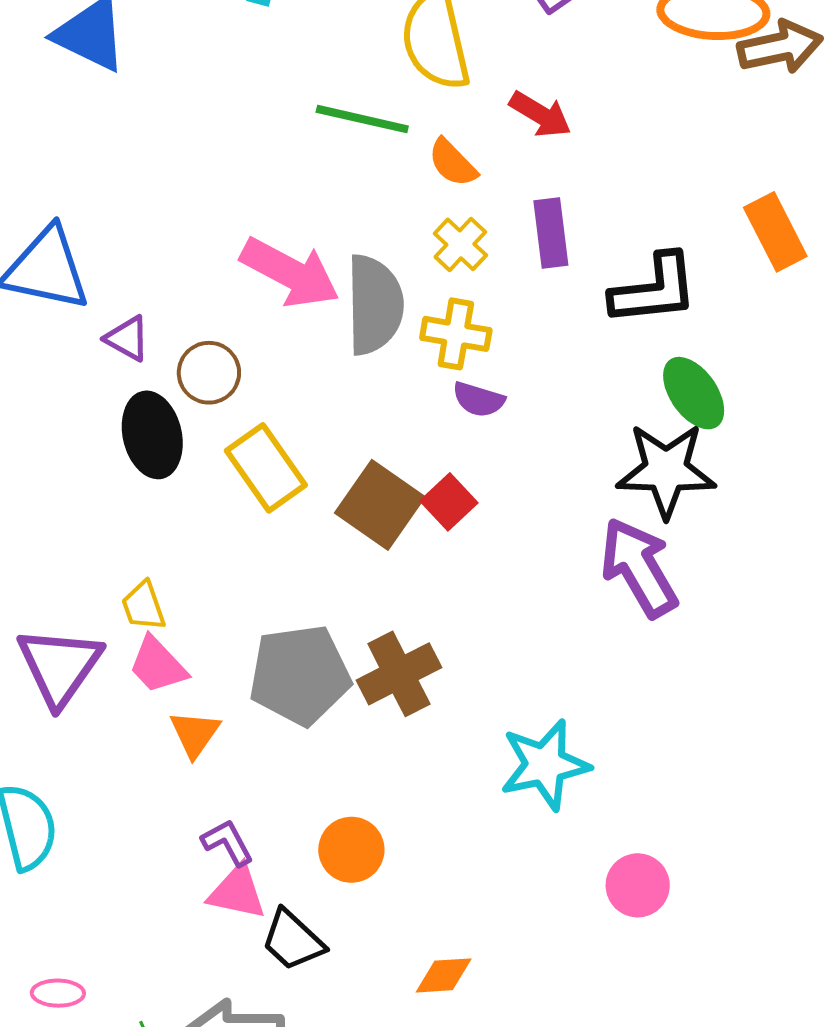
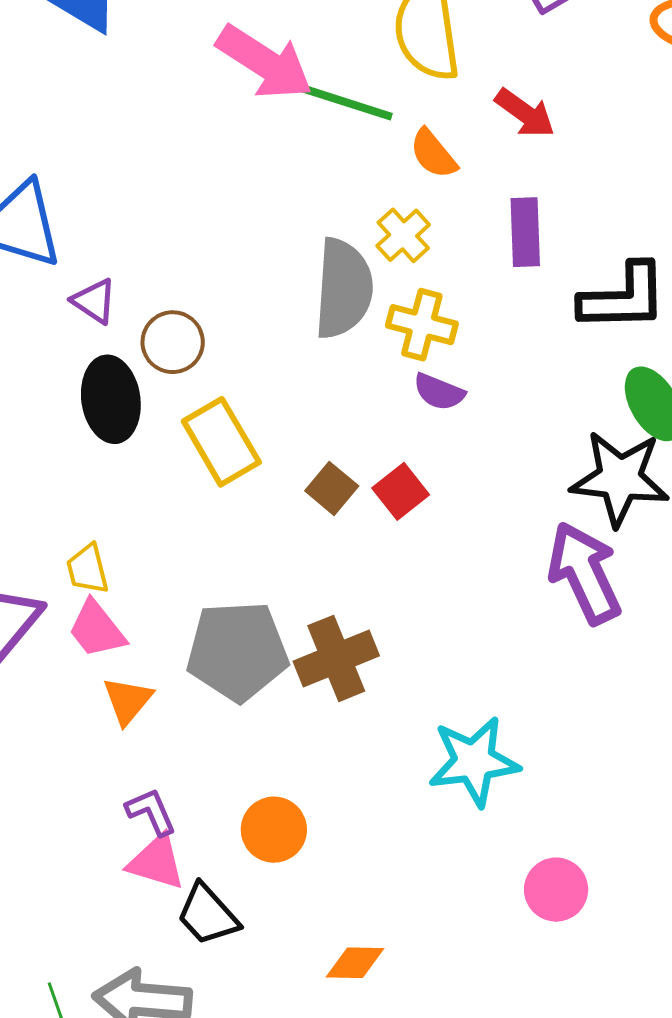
yellow cross: (460, 244) -> (403, 235), moved
pink arrow: (290, 273) -> (265, 62), moved
brown square: (380, 505) -> (332, 488), size x0.6

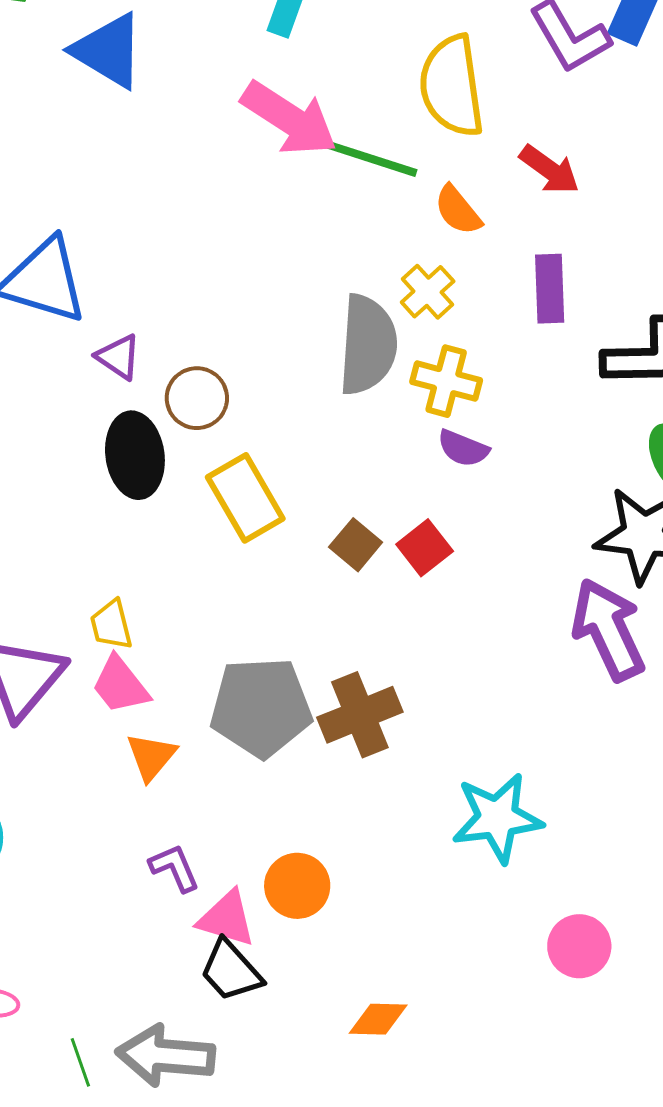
pink triangle: (156, 862) -> (227, 919), moved

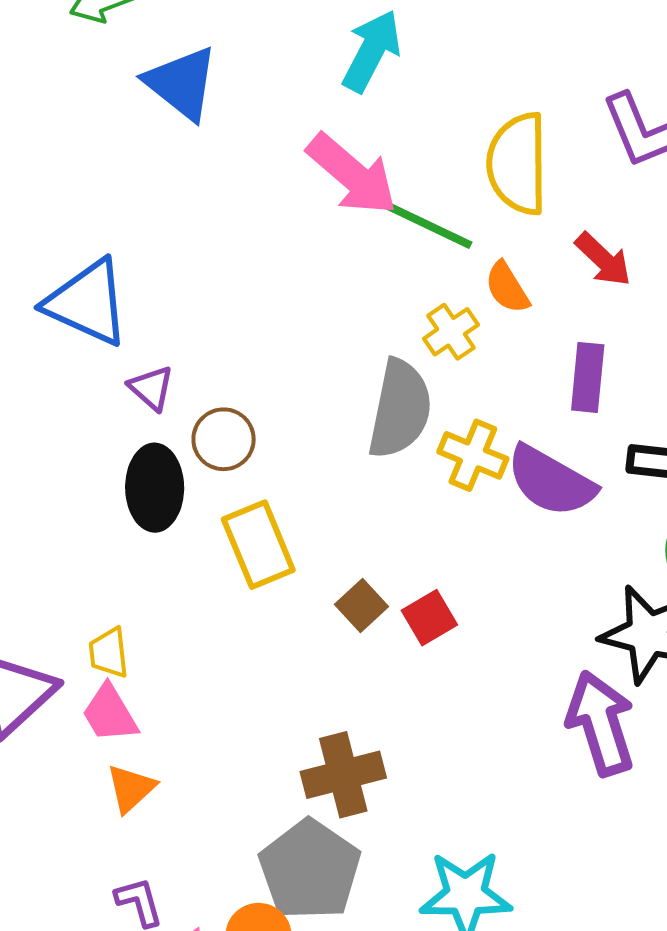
yellow cross: (428, 292) -> (451, 332), moved
purple semicircle: (463, 448) -> (551, 481), moved, size x1.8
gray pentagon: (261, 707) -> (310, 870), moved, turned 30

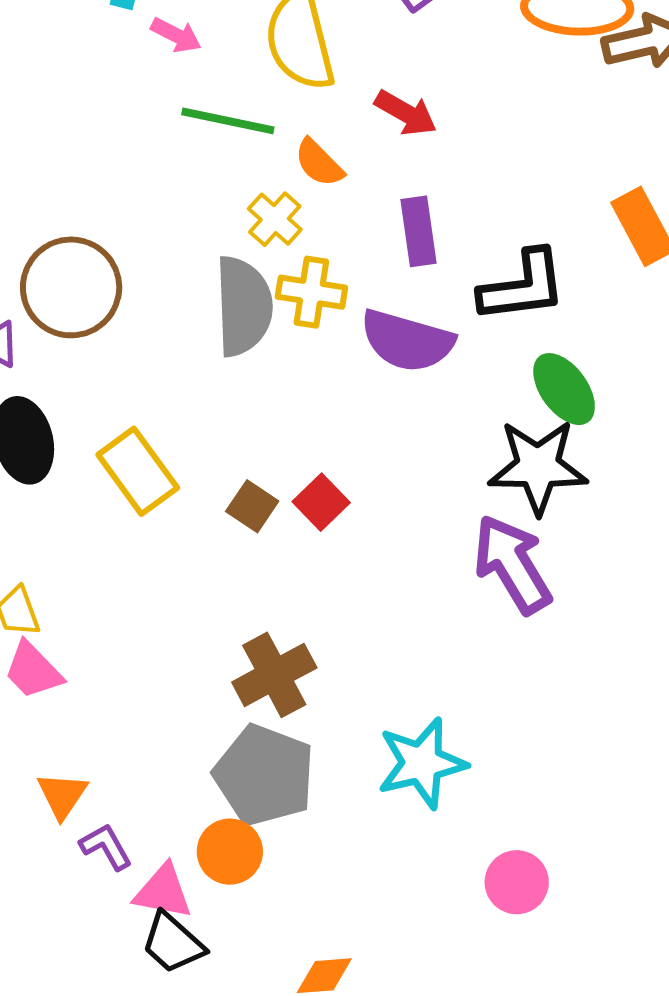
pink arrow: (352, 174) -> (176, 35), moved, size x0.5
brown circle: (224, 439) -> (71, 287), moved, size x1.6
yellow cross: (473, 455) -> (311, 292), moved
orange triangle: (131, 788) -> (62, 795), moved

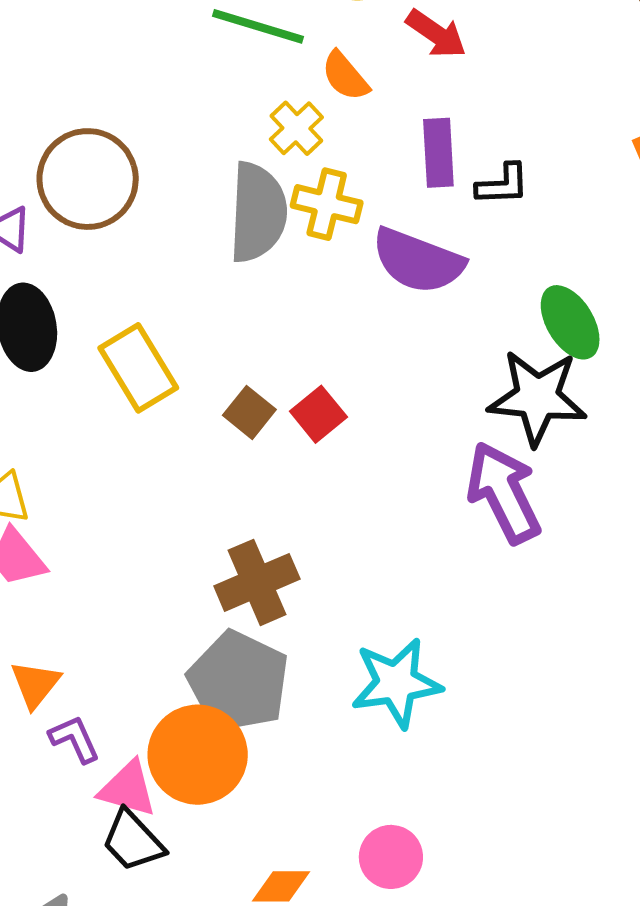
black L-shape: (523, 286) -> (503, 185), moved, size x0.6
orange circle: (230, 852) -> (198, 755), size x1.5
pink circle: (517, 882) -> (391, 857), moved

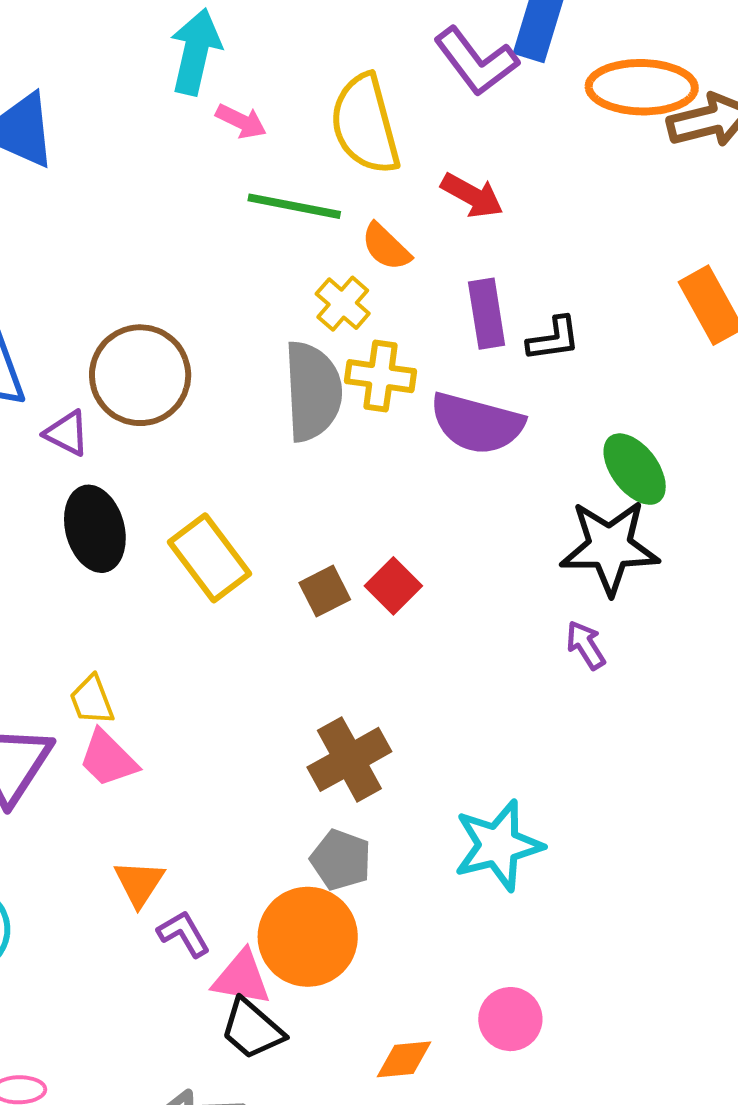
brown square: (249, 412) -> (325, 591), turned 30
purple arrow: (504, 493) -> (586, 645), size x0.5
gray pentagon: (238, 681) -> (341, 860), size x0.6

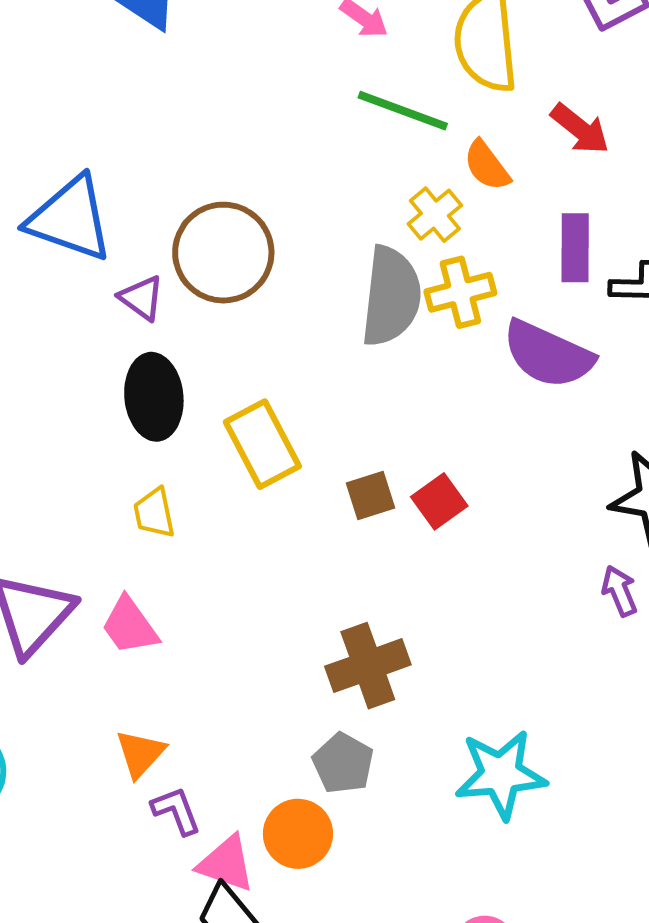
yellow cross: (380, 376) -> (460, 292), turned -32
yellow trapezoid: (92, 700) -> (154, 513), moved
orange circle: (308, 937) -> (298, 834), size x0.7

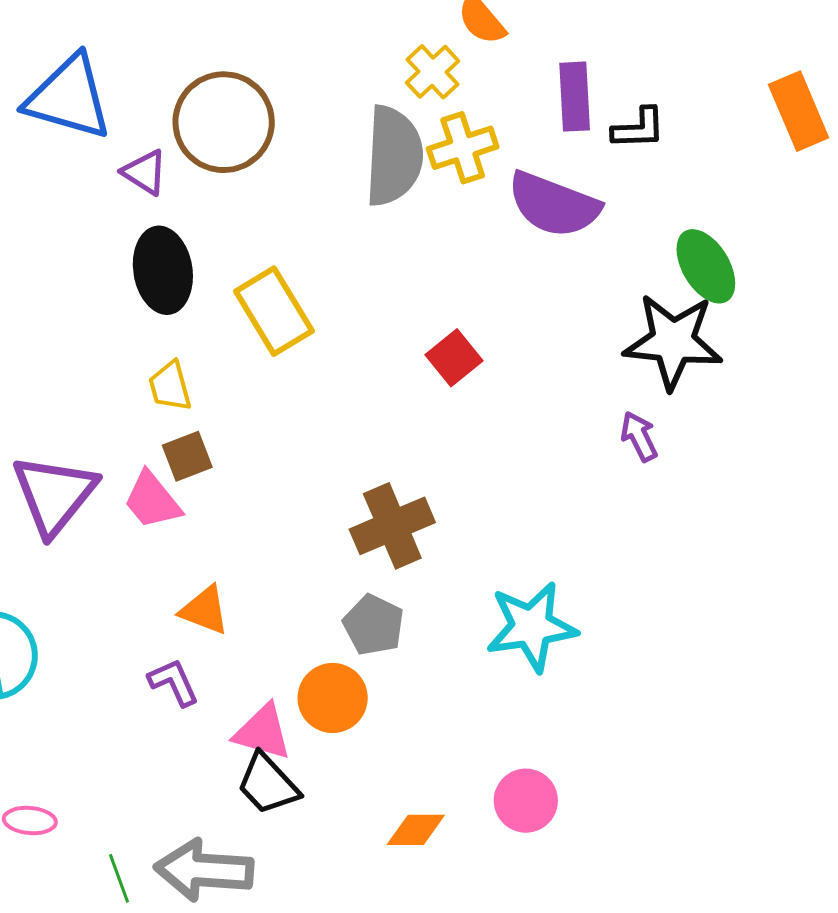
brown square: (371, 495) -> (187, 456), moved
orange triangle: (140, 754) -> (204, 610), moved, turned -48
purple L-shape: (176, 811) -> (174, 682), moved

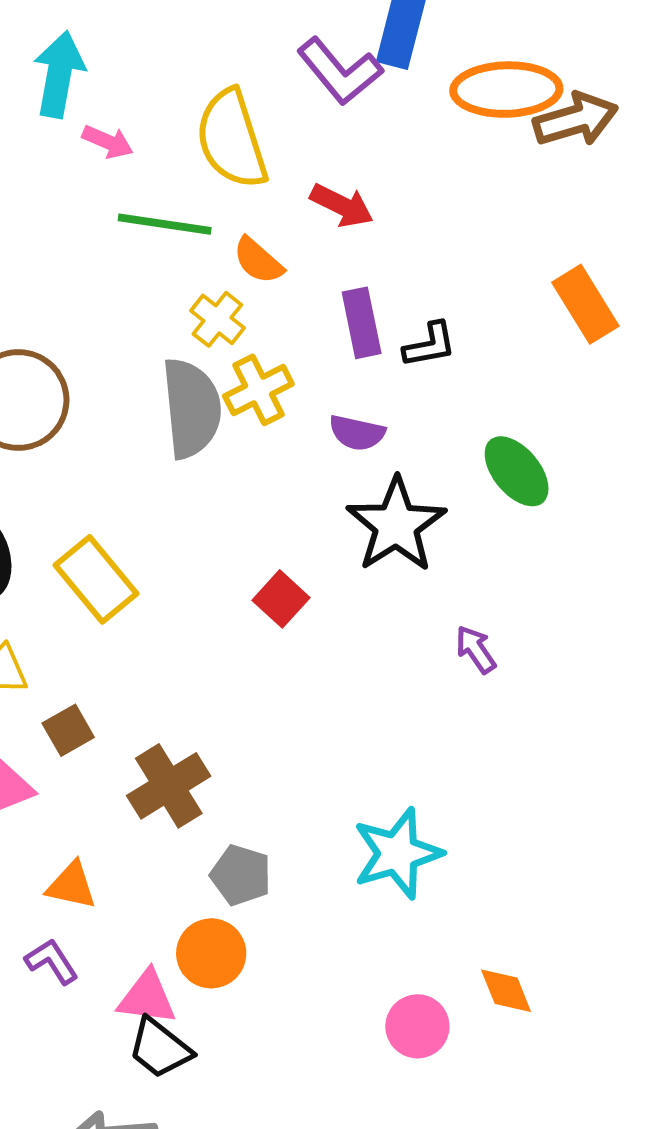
purple semicircle: (554, 205) -> (357, 433), size x0.6
black star: (673, 341) -> (396, 525), moved, turned -30
brown square: (187, 456) -> (68, 730), moved
brown cross: (392, 526) -> (169, 786), moved
orange diamond: (416, 830) -> (506, 991), moved, turned 76

